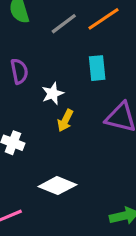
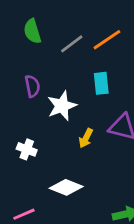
white star: (53, 94) -> (62, 106), size x1.5
yellow arrow: (65, 120) -> (86, 138), moved

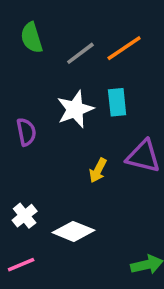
purple semicircle: (32, 86) -> (26, 132), moved
white star: (62, 106) -> (75, 109), moved
white cross: (27, 149) -> (25, 216), moved, turned 30

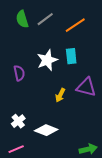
gray line: (80, 53) -> (45, 19), moved

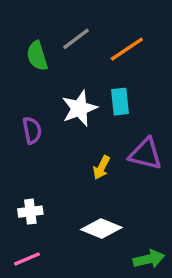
green semicircle: (22, 19) -> (37, 56), moved
white cross: (18, 121) -> (30, 212), turned 32
white diamond: (46, 130) -> (101, 229), moved

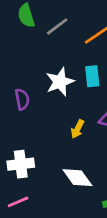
green semicircle: (37, 56) -> (26, 16), moved
white cross: (30, 212) -> (21, 164), size x1.4
white diamond: (101, 229) -> (77, 178), turned 32

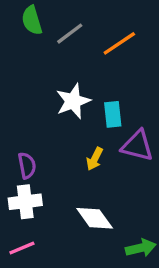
cyan rectangle: (92, 76) -> (113, 114), moved
purple semicircle: (22, 99) -> (27, 165), moved

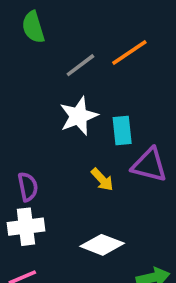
gray line: (70, 34) -> (80, 65), moved
yellow arrow: (95, 159) -> (102, 180), turned -70
white diamond: (95, 218) -> (102, 245), turned -33

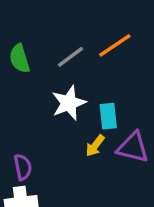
green semicircle: (33, 27) -> (19, 59), moved
yellow arrow: (102, 180) -> (95, 146), moved, turned 80

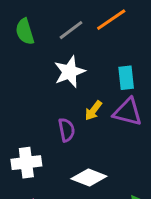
cyan rectangle: (108, 116) -> (126, 78), moved
purple semicircle: (23, 167) -> (67, 130), moved

